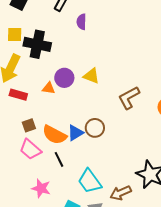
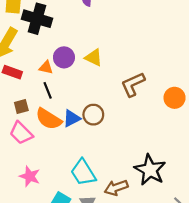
black line: (59, 159) -> (48, 90), moved

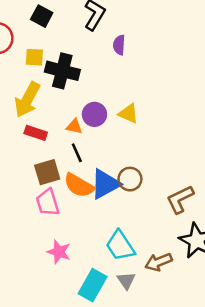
brown L-shape: (133, 84) -> (180, 199), moved
brown square: (21, 107) -> (47, 172), size x1.5
blue triangle: (72, 118) -> (105, 184), size x1.5
pink trapezoid: (21, 133) -> (48, 202), turned 30

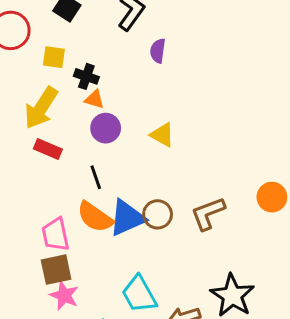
black cross: (62, 71) -> (86, 76), size x0.6
purple circle: (94, 114) -> (106, 128), moved
orange triangle: (74, 126) -> (94, 99), moved
brown square: (47, 172) -> (56, 270), moved
brown L-shape: (180, 199) -> (208, 213), moved

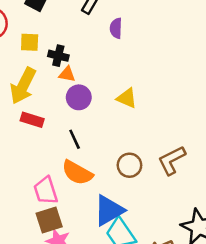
blue triangle: (127, 218) -> (109, 210), moved

